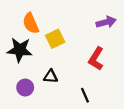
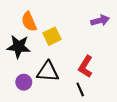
red L-shape: (96, 59) -> (85, 66), moved
black triangle: (51, 76) -> (48, 72), size x1.6

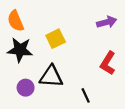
orange semicircle: (29, 22) -> (16, 21), moved
red L-shape: (85, 66) -> (108, 63), moved

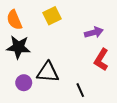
purple arrow: (107, 22) -> (94, 32), moved
yellow square: (56, 39) -> (52, 16), moved

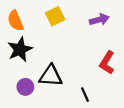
purple arrow: (94, 32) -> (99, 20), moved
black star: (18, 47) -> (20, 49), turned -30

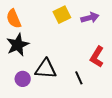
yellow square: (55, 16) -> (62, 15), moved
black line: (85, 95) -> (79, 78), moved

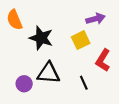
yellow square: (62, 15) -> (81, 40), moved
black star: (18, 45) -> (41, 38), moved, turned -30

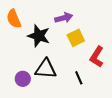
purple arrow: (96, 19) -> (64, 18), moved

